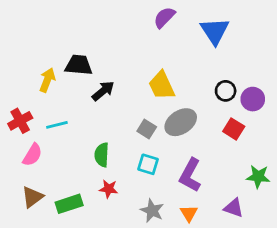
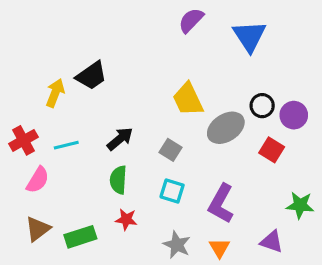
black trapezoid: (79, 65) -> (91, 76), turned 140
black arrow: (103, 91) -> (120, 139), moved
gray ellipse: (181, 122) -> (226, 128), moved

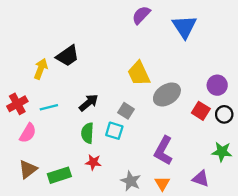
black circle: (262, 106) -> (224, 114), moved
cyan square: (172, 191) -> (114, 131), moved

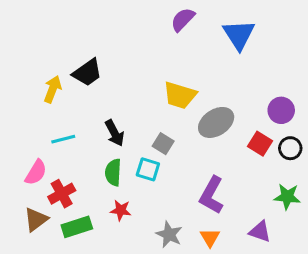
yellow trapezoid: (139, 73) -> (180, 95), turned -48
black arrow: (89, 103) -> (115, 133), turned 102
red cross: (17, 104) -> (62, 194), moved

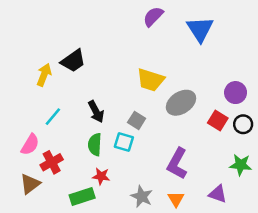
cyan line: (63, 139) -> (53, 117), turned -36
green rectangle: (77, 227) -> (82, 197), moved

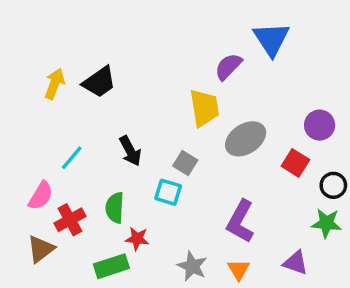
purple semicircle: (153, 16) -> (228, 67), moved
yellow arrow: (44, 75) -> (55, 84), moved
yellow trapezoid: (151, 80) -> (204, 108), turned -116
black circle: (243, 124) -> (333, 185), moved
green semicircle: (95, 145) -> (115, 208), moved

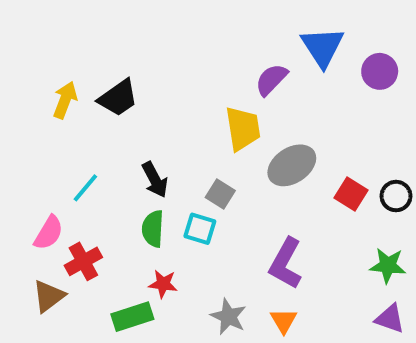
purple circle: (320, 125) -> (380, 71), moved
black circle: (333, 185) -> (396, 196), moved
green semicircle: (115, 208) -> (153, 229), moved
purple triangle: (295, 263) -> (390, 319), moved

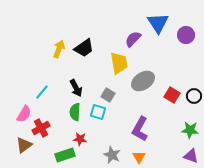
black trapezoid: (118, 98) -> (84, 48), moved
yellow arrow: (65, 100) -> (59, 49), moved

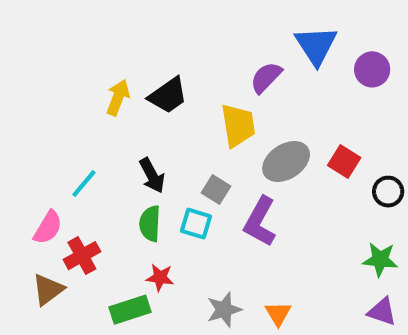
red square: (172, 95) -> (344, 161), moved
purple L-shape: (140, 129) -> (260, 222), moved
gray star: (112, 155) -> (224, 310), turned 30

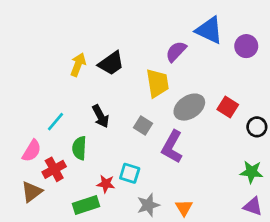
blue triangle: (316, 45) -> (209, 30), turned -32
green semicircle: (150, 224) -> (79, 148), moved
cyan square: (196, 224) -> (130, 173), moved

